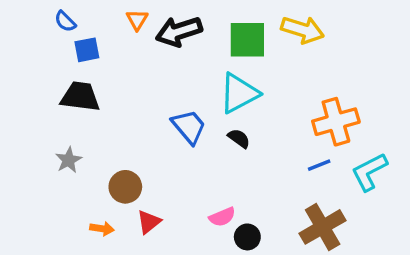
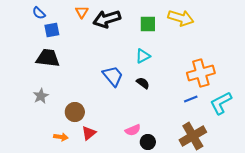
green square: (247, 40) -> (148, 24), size x0.7
cyan triangle: (239, 93) -> (143, 56), size x0.6

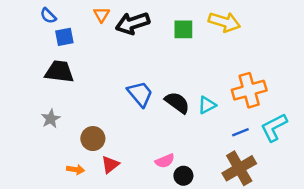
cyan triangle: (143, 56) -> (207, 105), moved
black semicircle: (143, 83) -> (177, 103), size x1.5
blue line: (191, 99) -> (240, 132), moved

